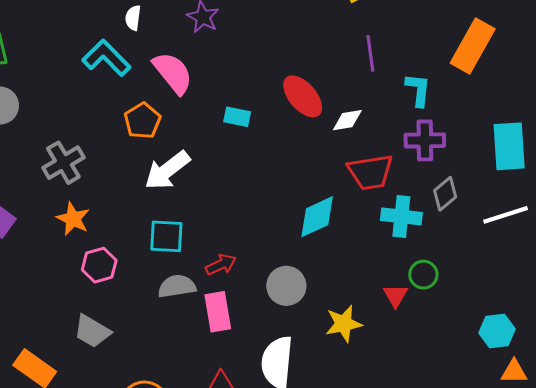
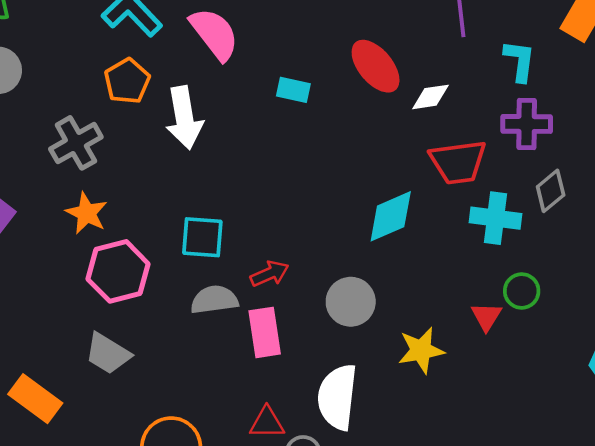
orange pentagon: (142, 121) -> (127, 81), moved
white arrow: (167, 170) -> (184, 118), moved, turned -63
pink hexagon: (99, 265) -> (118, 271), size x1.4

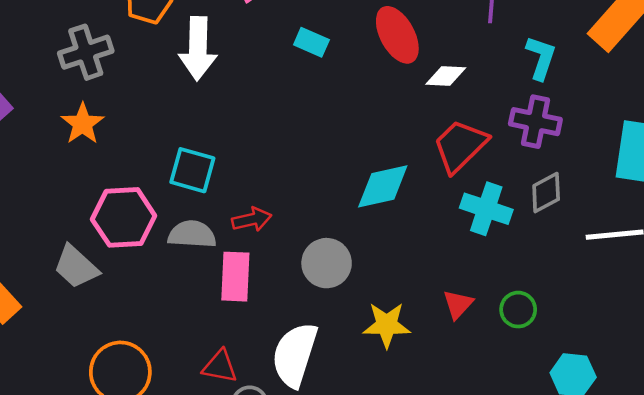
red trapezoid: (458, 162) -> (460, 146), turned 132
pink hexagon: (118, 271) -> (124, 217), moved
green circle: (522, 291) -> (518, 310), moved

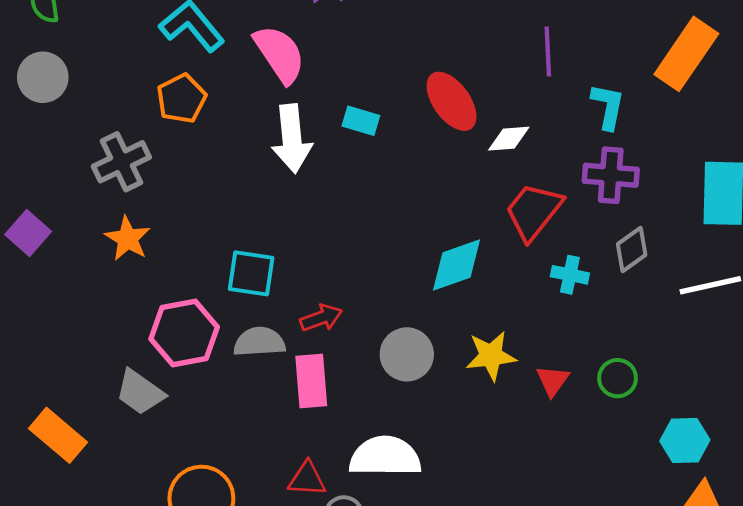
white arrow: (198, 48) -> (292, 139), moved
cyan cross: (486, 209) -> (570, 275), size x0.7
yellow star: (387, 325) -> (491, 356), moved
white semicircle: (295, 355) -> (385, 456), turned 80

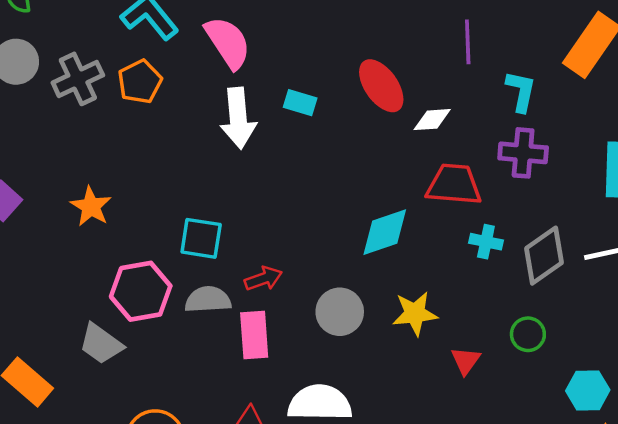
gray cross: (121, 162) -> (78, 79), moved
red trapezoid: (534, 211) -> (454, 185), turned 56
gray diamond: (632, 250) -> (544, 256), moved, size x1.4
red triangle: (553, 381) -> (466, 361), moved

